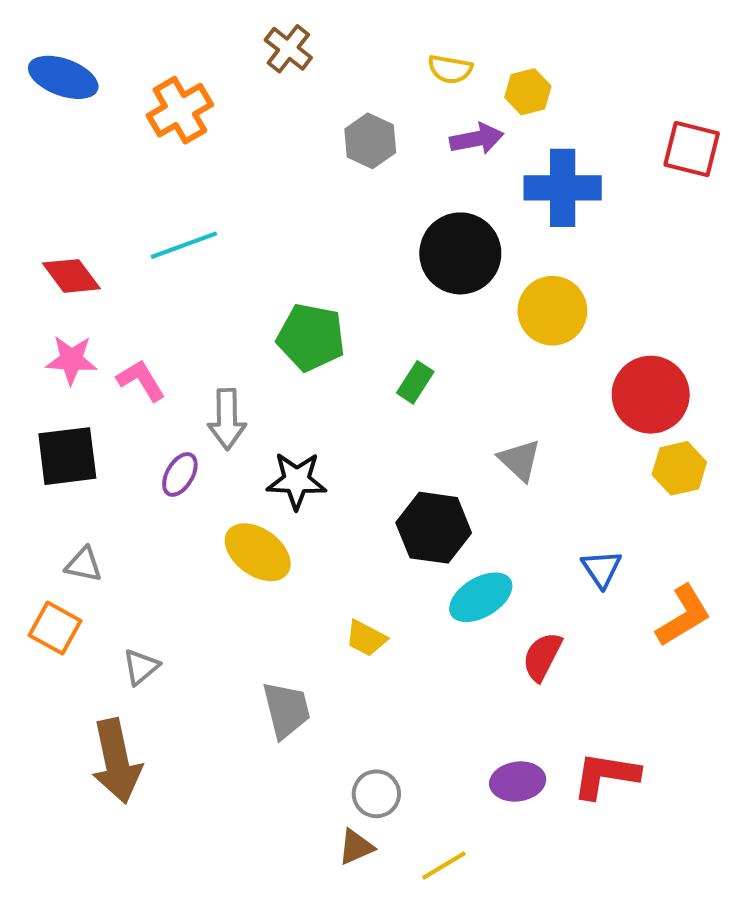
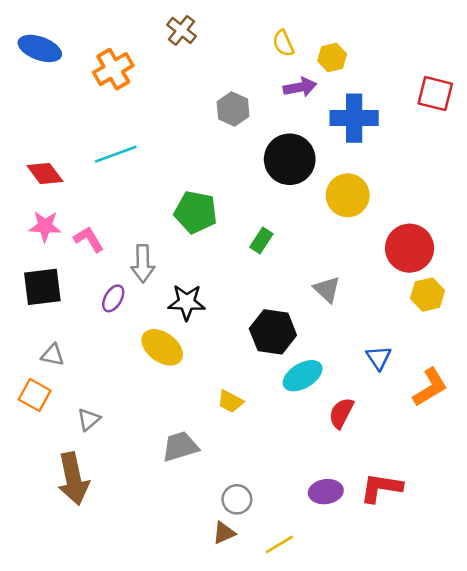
yellow semicircle: (450, 69) -> (283, 43), turned 56
gray hexagon: (370, 141) -> (233, 109), moved
gray trapezoid: (286, 710) -> (180, 447), turned -93

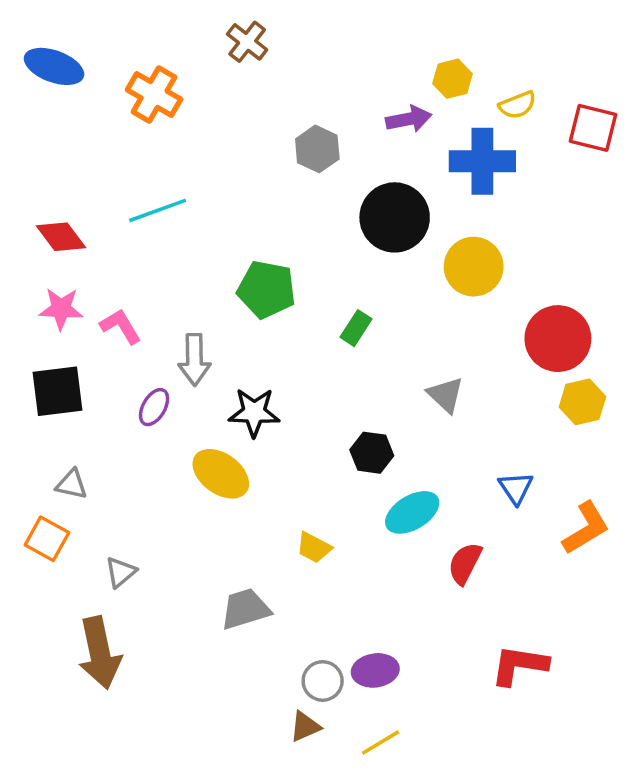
yellow semicircle: (283, 43) -> (518, 105), moved, turned -88
orange cross: (113, 69) -> (154, 95), turned -30
black hexagon: (273, 332) -> (372, 453), size x0.7
purple ellipse: (326, 492) -> (375, 670), moved

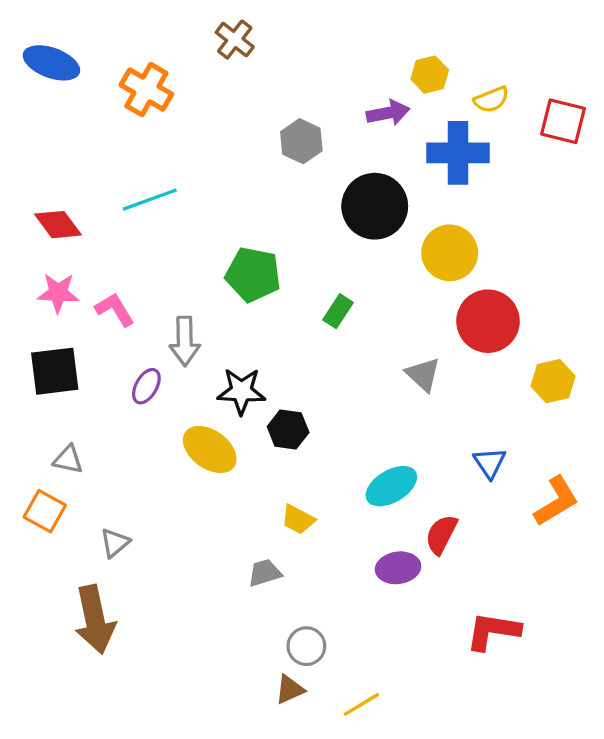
red circle: (558, 339) -> (488, 321), moved
black hexagon: (372, 453) -> (288, 429), moved
gray trapezoid: (245, 609) -> (265, 573), moved, size x0.7
purple ellipse: (375, 670) -> (398, 568), moved

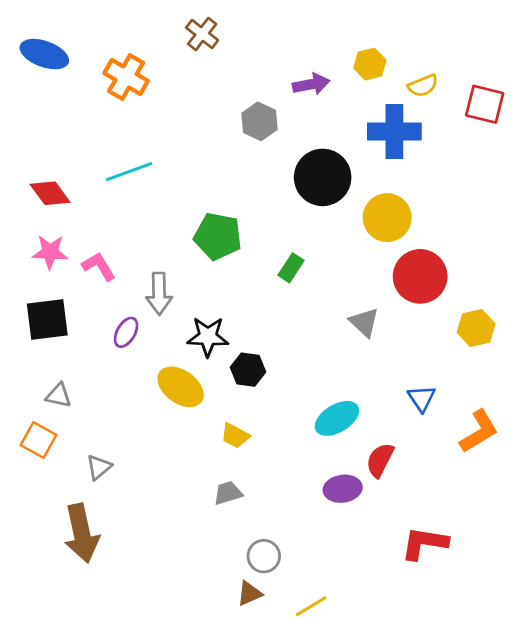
purple arrow: (388, 113) -> (311, 84), moved
yellow trapezoid: (298, 519) -> (235, 436), moved

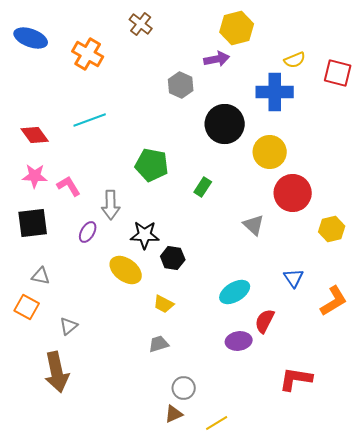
yellow hexagon: (370, 64) -> (237, 28), moved, size x1.5

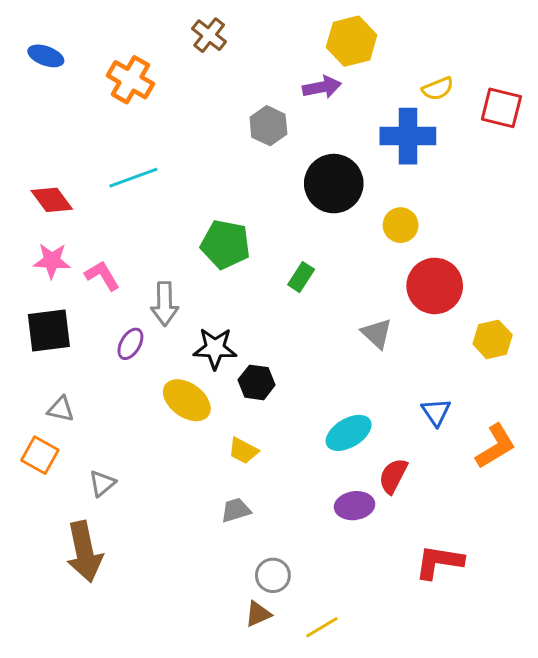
blue ellipse: (31, 38) -> (46, 56), size x0.7
yellow circle: (270, 152) -> (401, 225), size x0.7

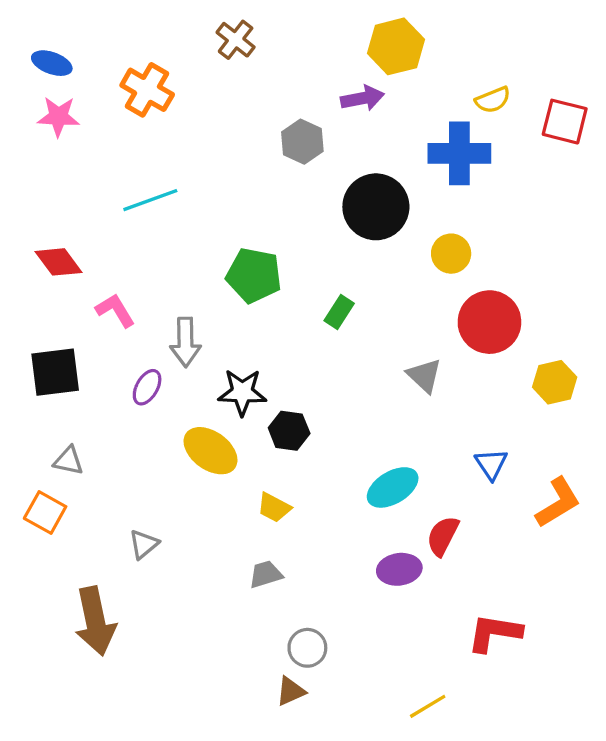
red diamond: (52, 200) -> (58, 262), moved
pink star: (52, 261) -> (58, 117), moved
gray triangle: (102, 483) -> (144, 544), moved
yellow line: (322, 627) -> (428, 706), moved

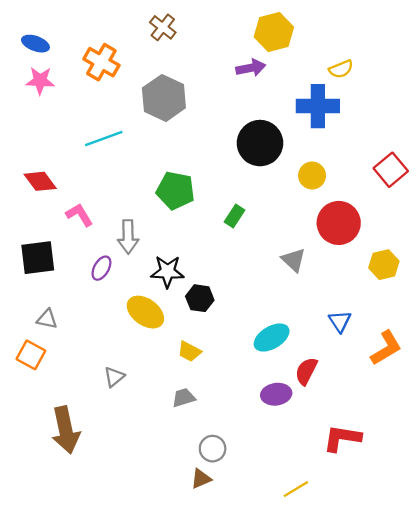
red square: (565, 122) -> (391, 170), moved, turned 36
gray hexagon: (302, 142) -> (164, 98), moved, size x1.5
gray triangle: (144, 544) -> (114, 377), moved

